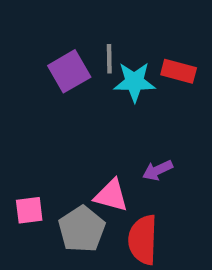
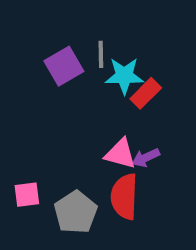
red rectangle: (179, 71) -> (146, 93), moved, turned -60
pink triangle: (111, 196) -> (120, 154), moved
red semicircle: (143, 240) -> (124, 197), moved

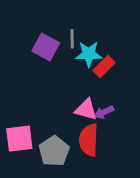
purple square: (64, 66) -> (46, 47), turned -32
pink square: (27, 195) -> (19, 139), size x1.5

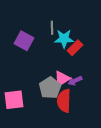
purple square: (46, 47) -> (24, 41), moved
pink triangle: (86, 109) -> (62, 79), turned -48
gray pentagon: (54, 151) -> (50, 88), moved

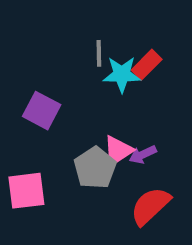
purple square: (24, 41) -> (42, 111), moved
red rectangle: (75, 48) -> (147, 65), moved
red semicircle: (64, 101) -> (150, 206), moved, turned 45

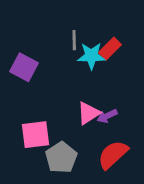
purple square: (42, 111) -> (24, 67), moved
gray pentagon: (95, 168) -> (61, 158), moved
pink square: (26, 191) -> (35, 135), moved

